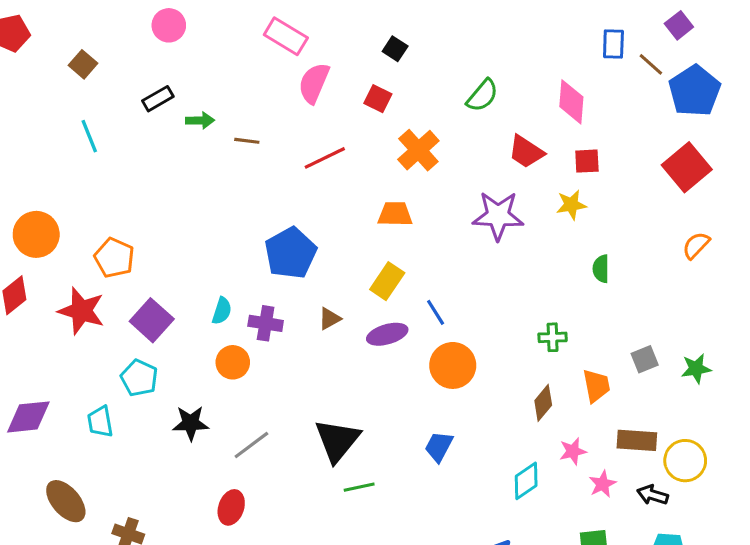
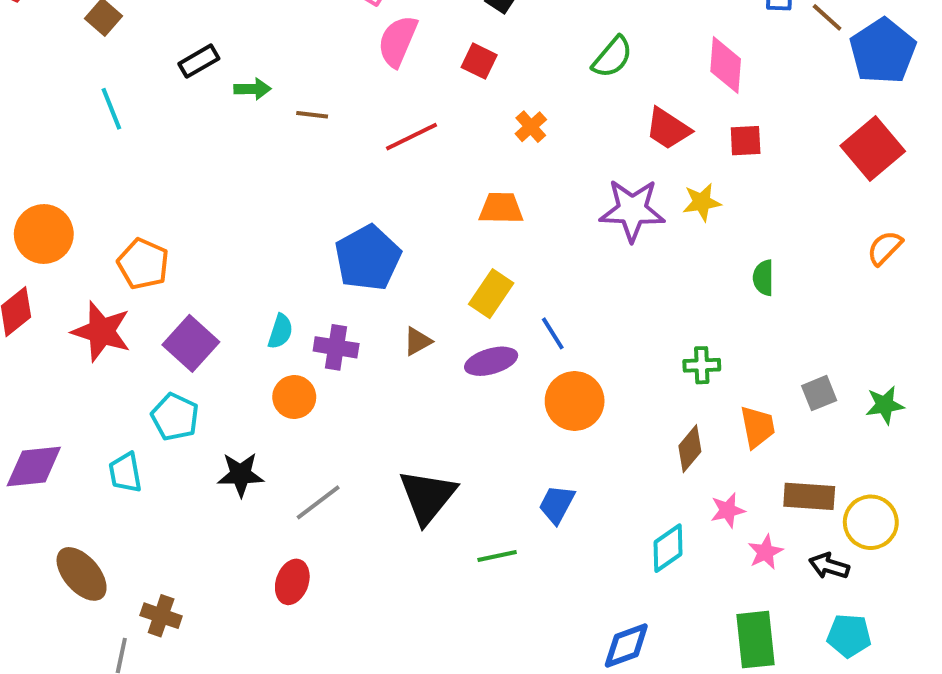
orange cross: (418, 150) -> (531, 127), size x0.6
yellow star: (571, 205) -> (702, 202), moved
green line: (359, 487) -> (497, 556), moved

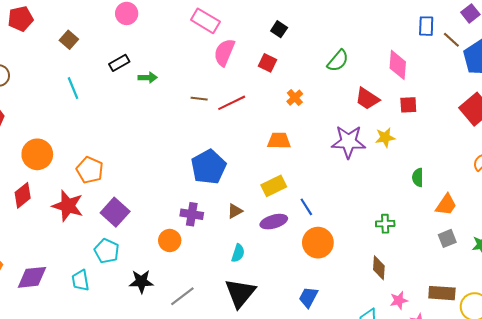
brown line: (312, 115) -> (199, 99), moved
yellow rectangle: (491, 294) -> (274, 186), turned 30
cyan semicircle: (280, 331) -> (238, 253), moved
orange trapezoid: (757, 427) -> (446, 205), moved, turned 45
brown diamond: (690, 449) -> (379, 268), turned -35

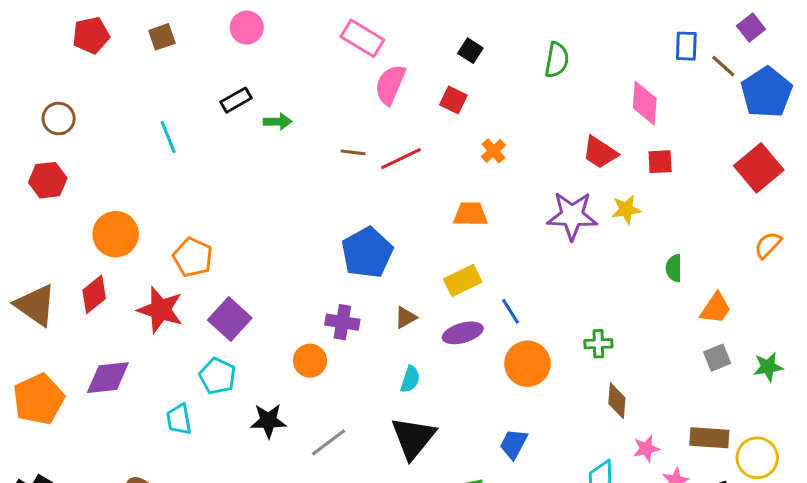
brown square: (69, 40) -> (162, 37), moved, turned 30
green semicircle: (338, 61) -> (557, 60), moved, turned -30
green cross: (385, 224) -> (598, 344), moved
purple diamond: (32, 277) -> (108, 378), moved

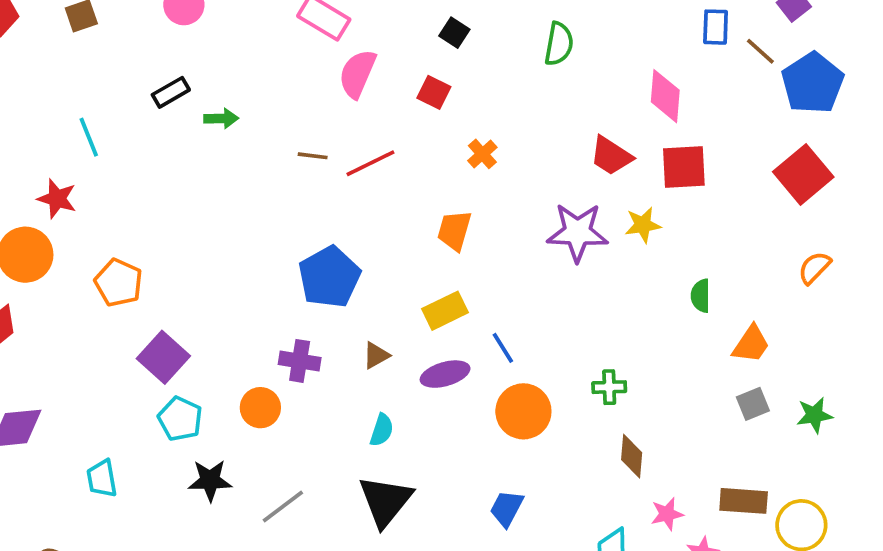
red square: (660, 162) -> (684, 167), size x1.5
orange trapezoid: (470, 214) -> (454, 230), turned -75
red star: (160, 310) -> (57, 199), moved, size x0.7
cyan pentagon: (217, 376) -> (180, 419), moved

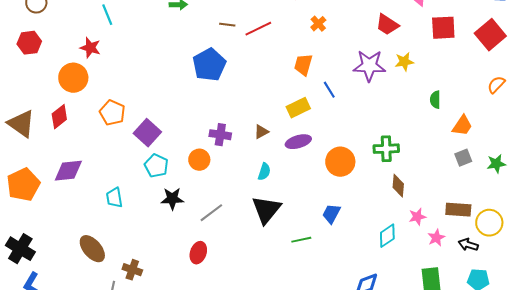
red square: (684, 167) -> (443, 28), moved
blue pentagon: (329, 277) -> (209, 65), moved
orange pentagon: (119, 283) -> (112, 113), moved
blue line: (503, 348) -> (329, 90), moved
green cross: (609, 387) -> (386, 149), size x1.4

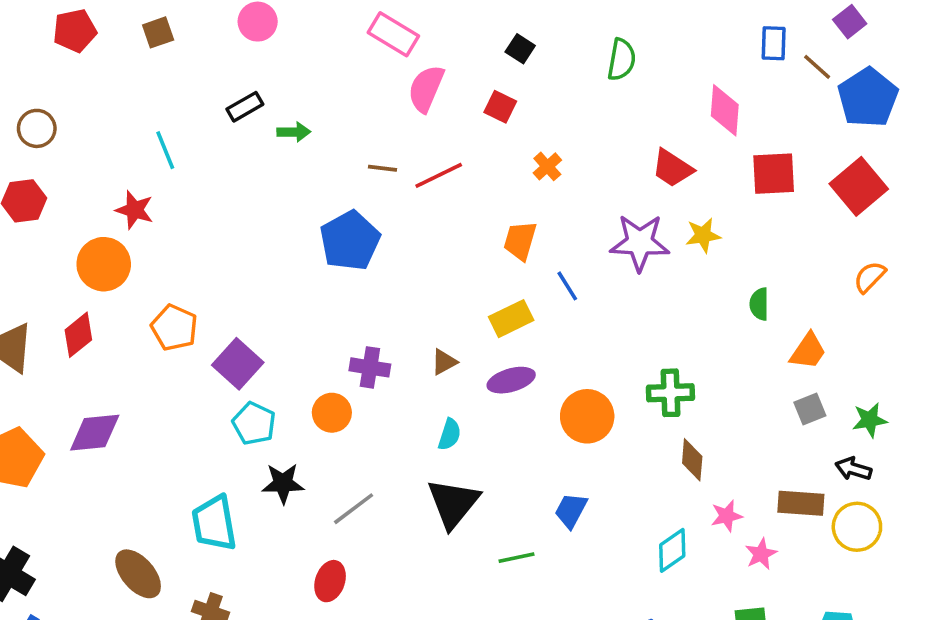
cyan trapezoid: (114, 198) -> (214, 523), moved, size x1.5
black arrow: (468, 245) -> (853, 469), moved

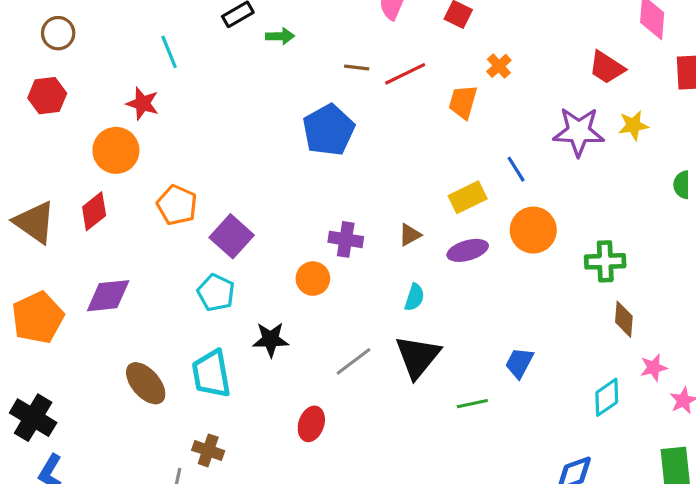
orange trapezoid: (520, 241) -> (463, 102), moved
orange circle: (587, 416) -> (533, 230), moved
cyan pentagon: (254, 424) -> (216, 293), moved
gray line: (354, 509) -> (354, 361), moved
brown ellipse: (138, 574) -> (146, 383), moved

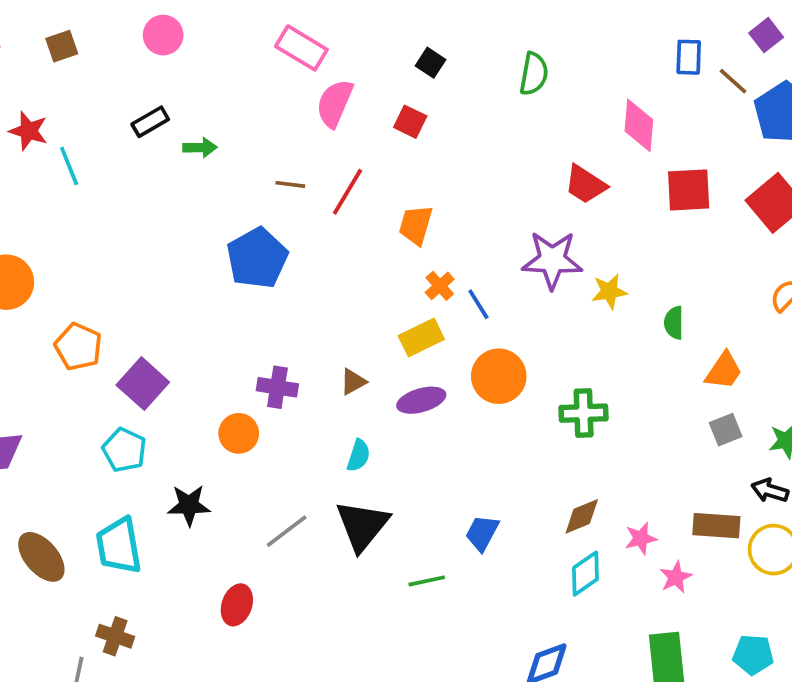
orange cross: (499, 66) -> (440, 286), moved
red line: (405, 74) -> (348, 192), turned -33
red star: (143, 103) -> (28, 131), moved
yellow star: (633, 125) -> (609, 291), moved
brown diamond: (624, 319) -> (582, 516), moved, turned 63

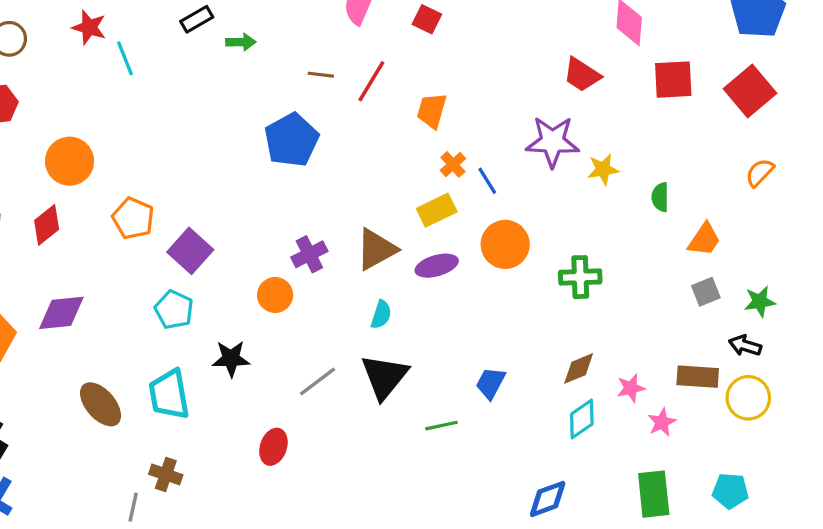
brown triangle: (353, 382) -> (376, 249), size x1.8
purple cross: (277, 387) -> (309, 254), turned -36

